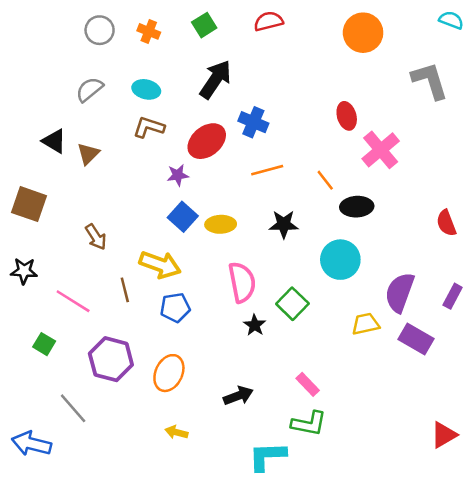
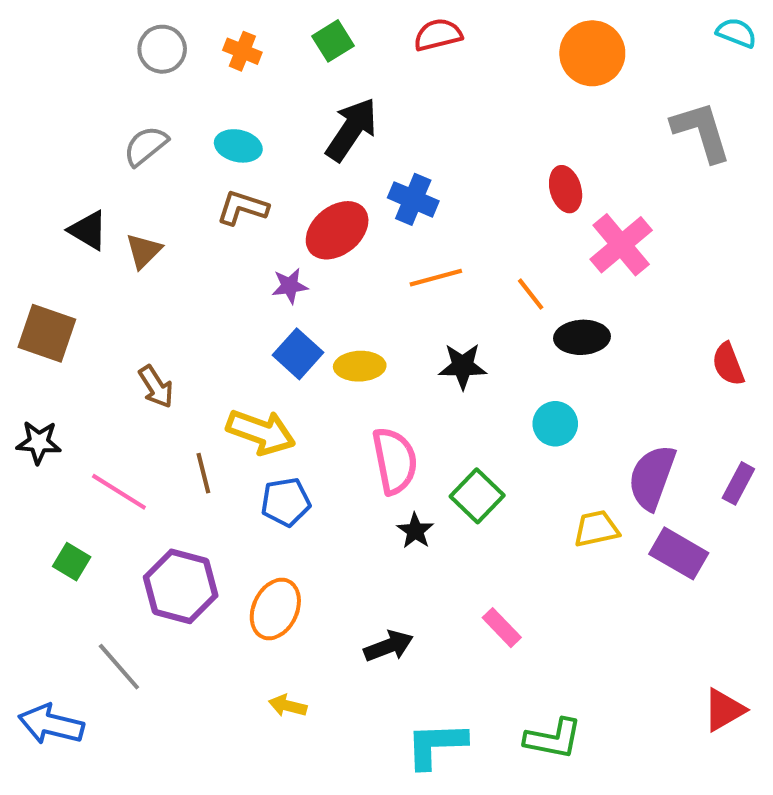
cyan circle: (340, 260) -> (555, 424), size x0.7
green L-shape: (309, 423) -> (553, 739), moved

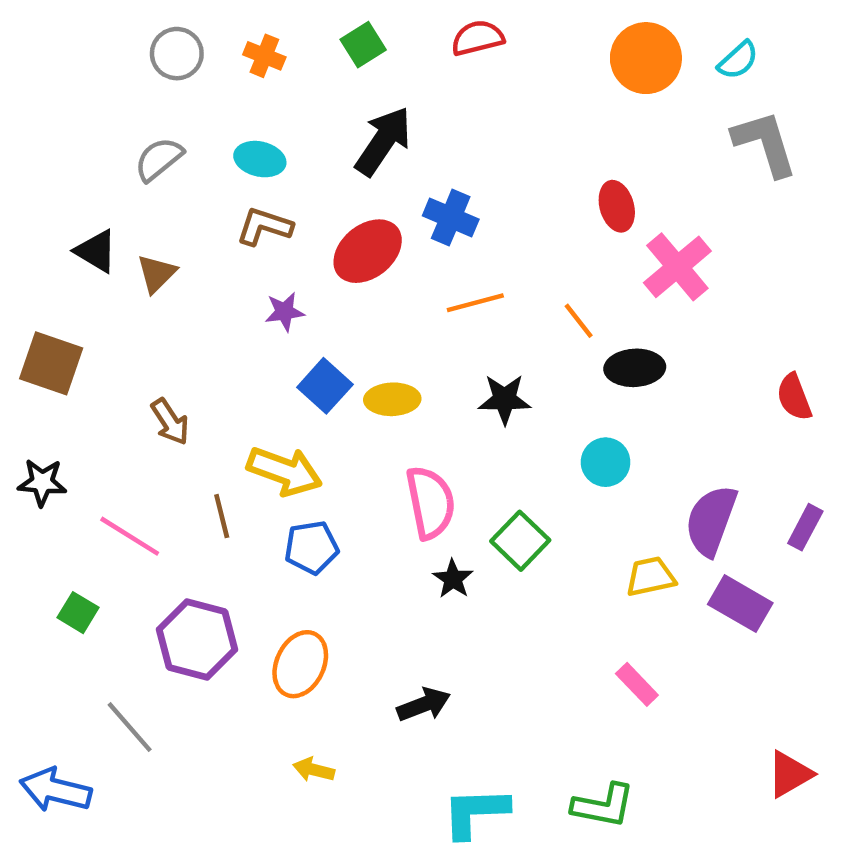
cyan semicircle: (736, 33) -> (738, 60), moved, turned 117
purple star: (290, 286) -> (285, 312), moved
pink rectangle: (502, 628) -> (637, 684), moved

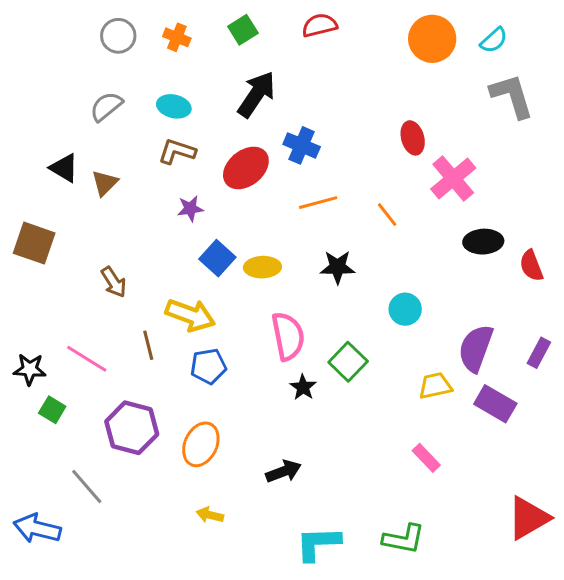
black ellipse: (635, 368) -> (483, 242), moved
black star: (42, 482) -> (30, 369), moved
red triangle: (790, 774) -> (528, 518), size x1.4

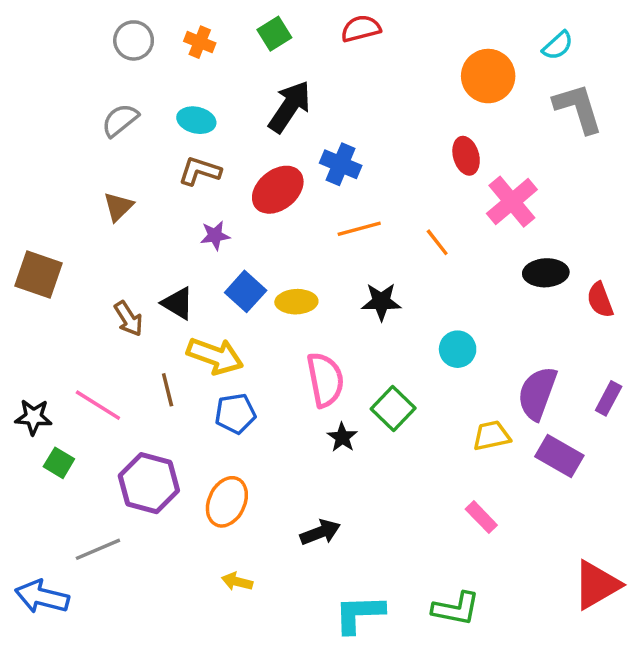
orange circle: (432, 39) -> (488, 76), moved
black triangle: (64, 168) -> (178, 303), moved
gray line: (87, 486) -> (98, 549), turned -72

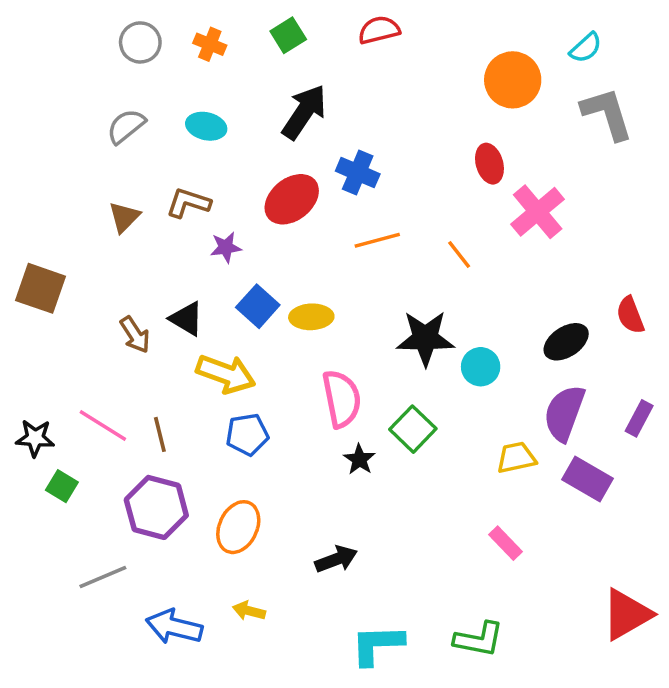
brown L-shape: (200, 171) -> (188, 203), moved
black ellipse: (546, 273) -> (566, 342), moved, turned -30
black star: (381, 302) -> (425, 338), moved, size x1.4
brown line: (168, 390) -> (160, 434), moved
blue arrow: (42, 597) -> (174, 627), moved

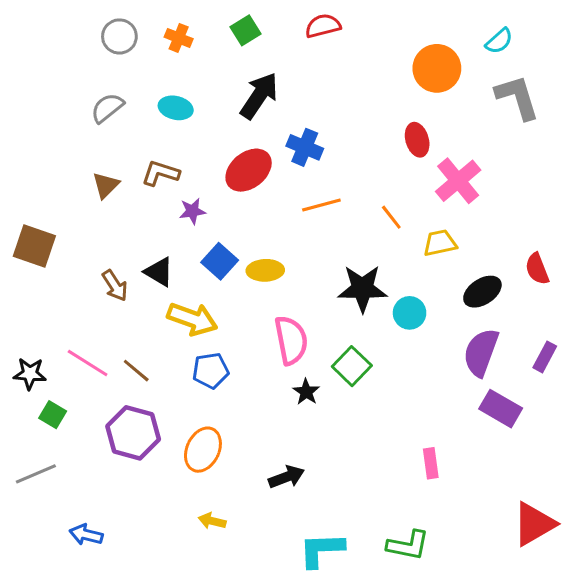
brown line: (160, 434) -> (136, 371), turned -36
yellow trapezoid: (516, 458) -> (440, 243), moved
pink rectangle: (506, 543) -> (431, 463), turned 36
gray line: (103, 577) -> (36, 474), moved
blue arrow: (174, 627) -> (86, 535), moved, size x0.7

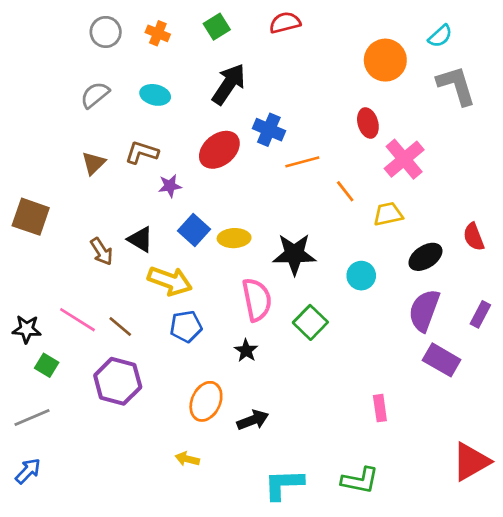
orange line: (321, 205) -> (302, 162), moved
black star: (362, 289) -> (294, 254), moved
black star: (306, 392) -> (246, 351), moved
orange ellipse: (203, 450) -> (206, 401), moved
blue arrow: (86, 535) -> (28, 471), moved, turned 120

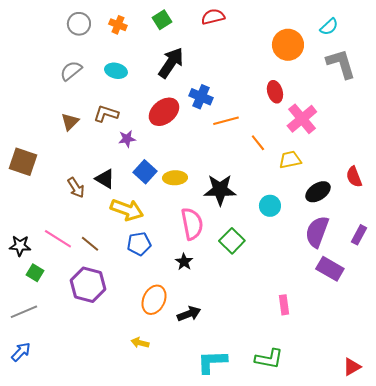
red triangle: (471, 462) -> (352, 367), moved, size x0.6

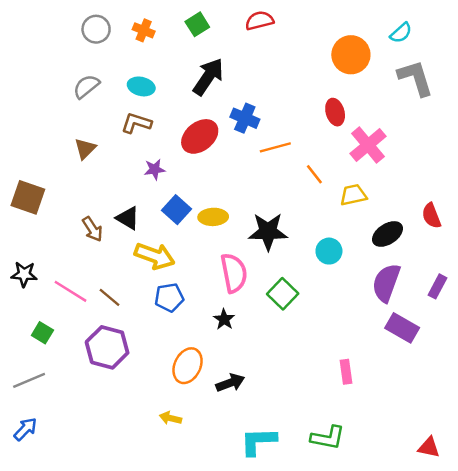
brown L-shape: (106, 114) -> (136, 123), moved
black star: (20, 246) -> (24, 274), moved
red triangle: (352, 367) -> (429, 447), turned 42

